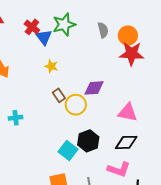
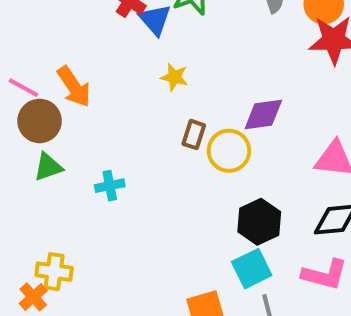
brown rectangle: (59, 95) -> (194, 135), turned 56
cyan square: (68, 151) -> (252, 269), moved, turned 30

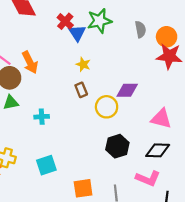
brown rectangle: (194, 135) -> (81, 90), moved, turned -48
cyan square: (252, 269) -> (46, 165), moved

